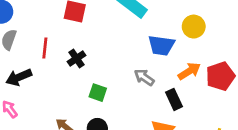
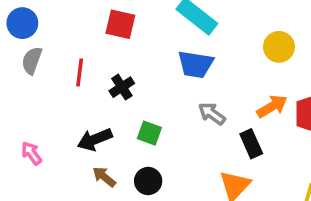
blue trapezoid: (161, 45) -> (195, 64), moved
black arrow: (19, 77) -> (95, 139), moved

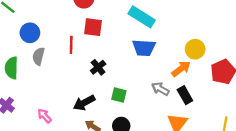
yellow circle: (279, 47) -> (195, 49), moved
red line: (80, 72) -> (71, 45), moved
orange arrow: (272, 106) -> (181, 69), moved
gray arrow: (212, 114) -> (160, 89), moved

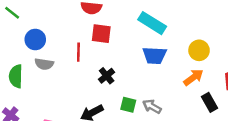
yellow circle: (195, 49) -> (199, 50), moved
gray semicircle: (38, 56) -> (44, 64), turned -96
gray arrow: (160, 89) -> (152, 107), moved
black rectangle: (185, 95) -> (210, 102), moved

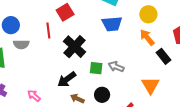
red square: (101, 34) -> (65, 12), turned -30
black cross: (107, 76) -> (75, 47), size x1.6
orange arrow: (193, 77) -> (147, 37), turned -84

